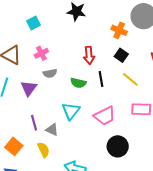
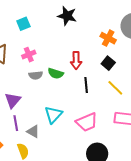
green semicircle: (78, 83) -> (56, 73), moved
purple triangle: (29, 88) -> (13, 100), moved

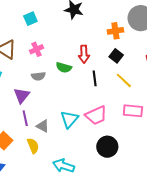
orange cross: (108, 38) -> (115, 31), turned -35
gray semicircle: (36, 75) -> (38, 76), moved
cyan triangle: (53, 115) -> (69, 119), moved

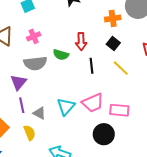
gray semicircle: (38, 76) -> (35, 63), size x1.6
pink rectangle: (133, 111) -> (119, 110), moved

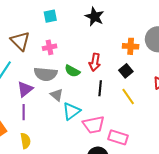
cyan triangle: (66, 106) -> (71, 111), moved
gray triangle: (39, 113) -> (57, 95), moved

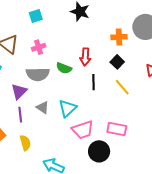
gray triangle: (57, 95) -> (43, 107), moved
pink trapezoid: (94, 125) -> (83, 130), moved

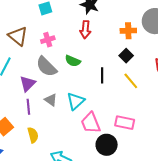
red arrow: (85, 57) -> (85, 30), moved
gray semicircle: (38, 74) -> (46, 67), turned 45
pink trapezoid: (83, 130) -> (91, 123), turned 85

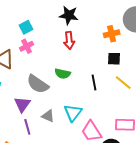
pink cross: (48, 40) -> (27, 46), moved
black square: (126, 56) -> (114, 59), turned -32

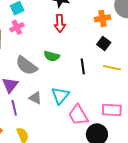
black square: (114, 59) -> (104, 43), turned 32
yellow line: (123, 83) -> (112, 68), turned -30

